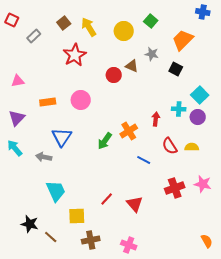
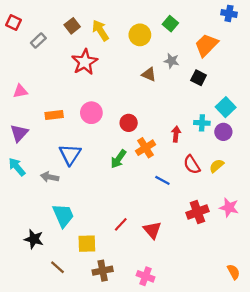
red circle: (114, 75) -> (129, 123), moved
yellow semicircle: (192, 147) -> (217, 166), turned -40
black star: (30, 224) -> (34, 239), moved

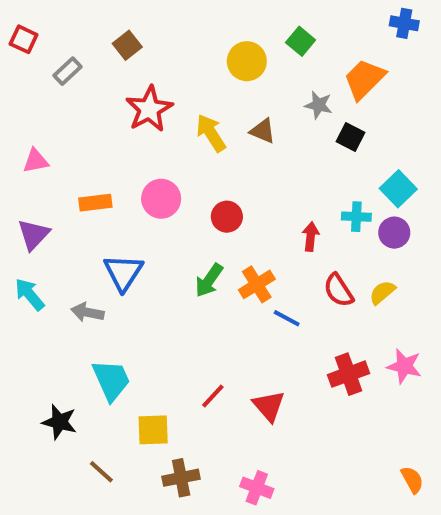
yellow arrow: (100, 30) -> (211, 133), moved
gray star: (171, 61) -> (319, 105), moved
orange cross: (146, 148) -> (257, 284), moved

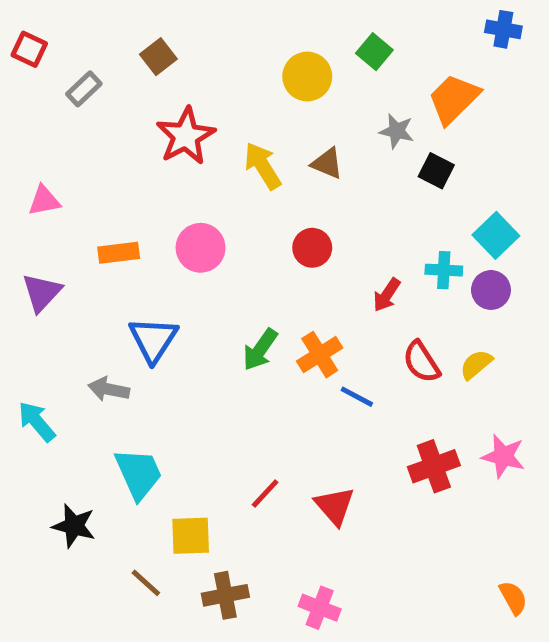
red circle: (227, 217) -> (312, 248), moved
red arrow: (311, 237) -> (387, 295), turned -152
cyan arrow: (30, 294) -> (37, 422), moved
brown line: (101, 472) -> (146, 583), moved

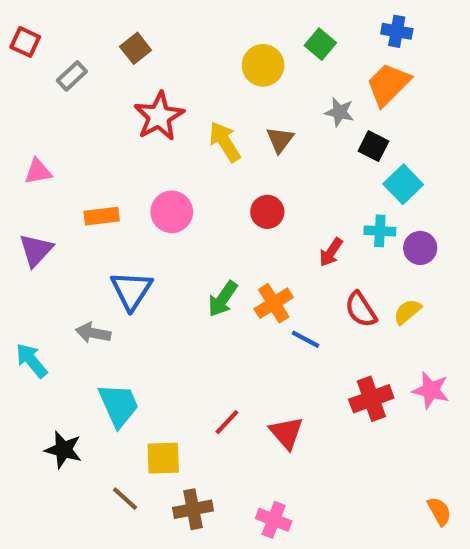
blue cross: (503, 29) -> (397, 31), moved
brown triangle: (327, 163) -> (280, 140), turned 44
cyan square: (496, 235) -> (403, 184), moved

